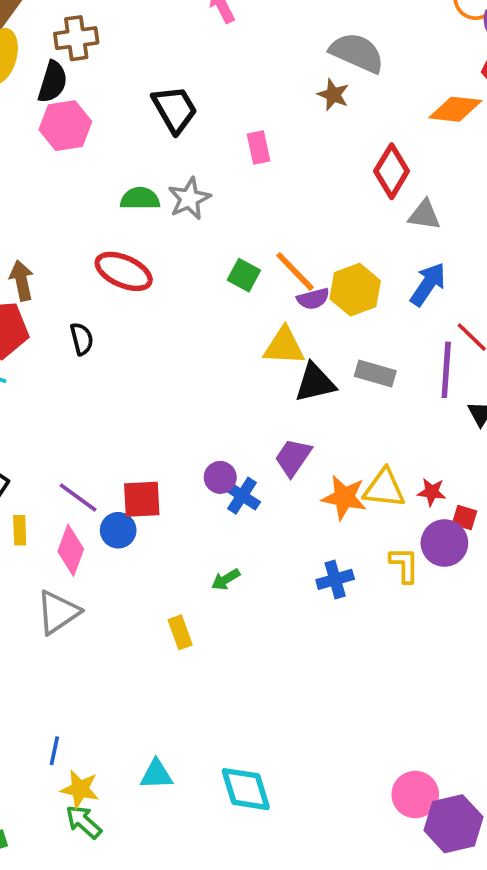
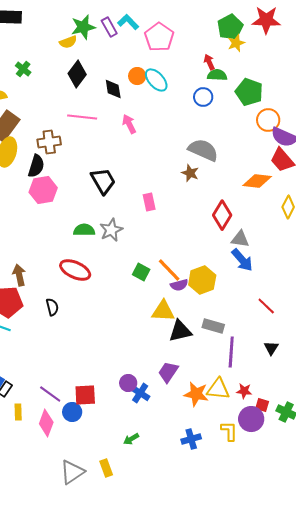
blue arrow: (428, 284) -> (242, 260), moved, turned 105
purple line: (446, 370) -> (231, 352), moved
gray triangle: (58, 612) -> (72, 472), moved

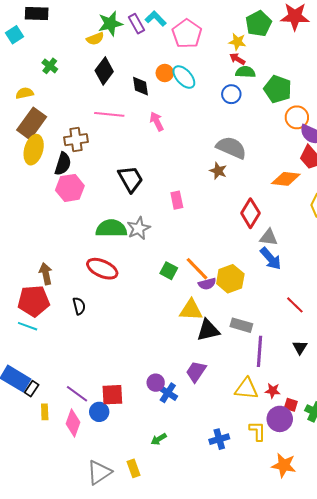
yellow star: (236, 43) -> (237, 42), moved, turned 30
red arrow: (209, 62) -> (237, 59), turned -35
green semicircle: (84, 230) -> (111, 228), size x1.4
orange star: (196, 394) -> (284, 465), moved

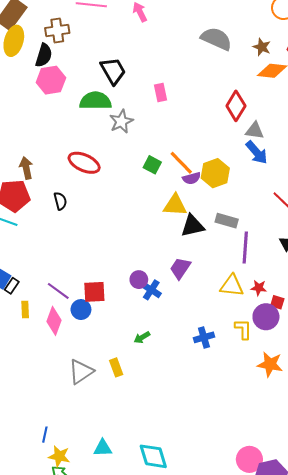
brown star: (218, 171) -> (262, 47), moved
green semicircle: (111, 228) -> (95, 101), moved

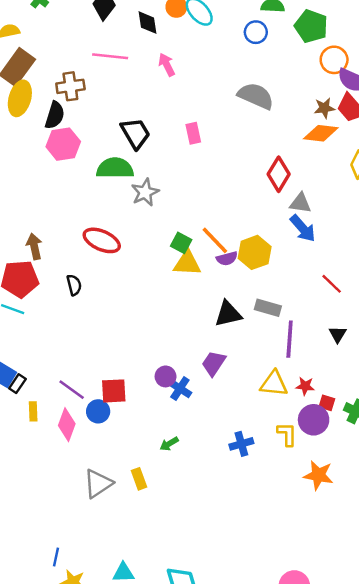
brown star: (262, 47) -> (324, 108), moved, turned -30
pink rectangle: (161, 93) -> (193, 133), moved
yellow triangle: (175, 205) -> (187, 263), moved

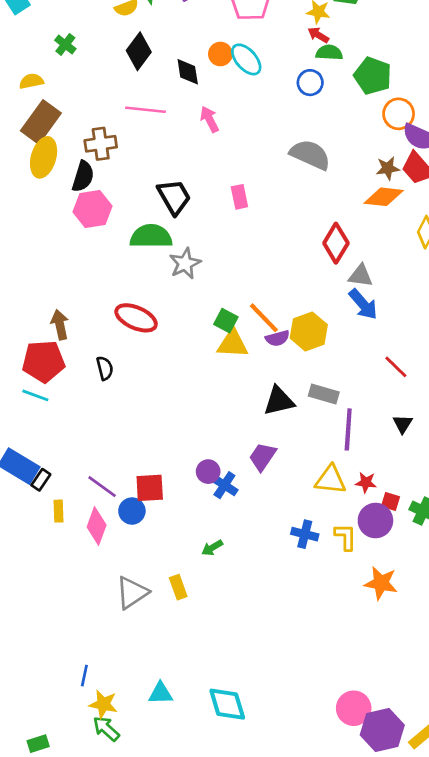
blue cross: (241, 444) -> (305, 534), moved, turned 30

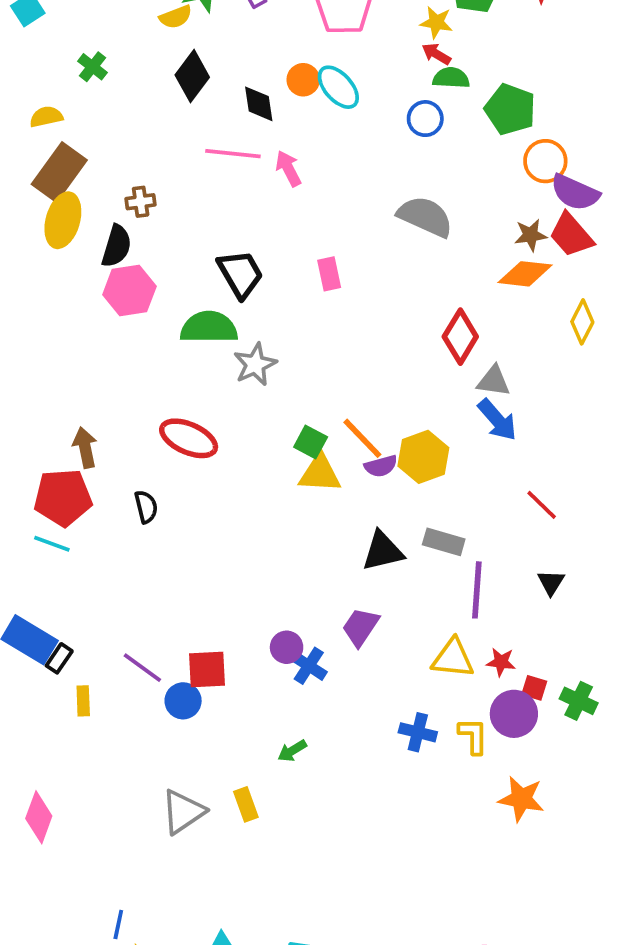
pink line: (146, 110) -> (233, 154), moved
brown cross: (101, 144) -> (141, 202), size x0.7
pink diamond: (97, 526) -> (39, 817), moved

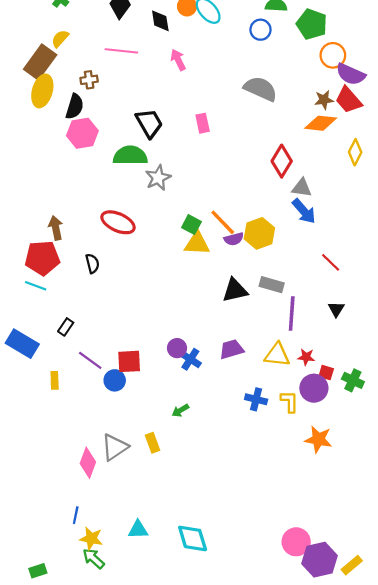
yellow semicircle: (46, 117) -> (60, 39), moved, turned -36
pink line: (233, 154) -> (121, 51), moved
purple trapezoid: (361, 627) -> (232, 349), moved, turned 40
black rectangle: (59, 658) -> (66, 327), moved
pink diamond: (39, 817) -> (88, 463), moved

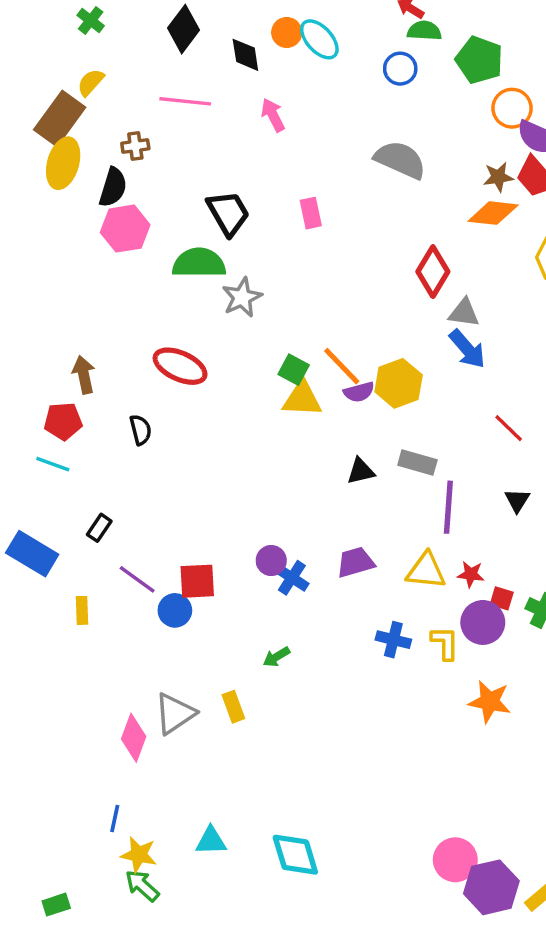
red pentagon: (42, 258) -> (63, 421), size x0.7
black triangle: (235, 290) -> (361, 471), size x0.7

